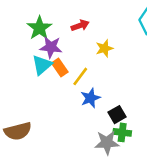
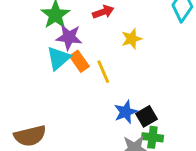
yellow line: (80, 76) -> (103, 72), turned -60
blue star: (90, 98) -> (126, 112), moved

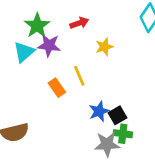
cyan triangle: (58, 58) -> (24, 52), moved
orange rectangle: (79, 61) -> (57, 88), moved

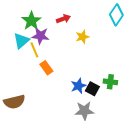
yellow line: (79, 76) -> (34, 50), moved
black square: (118, 115) -> (92, 89), turned -32
green cross: (123, 134) -> (110, 82), moved

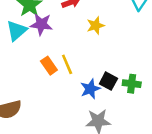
yellow line: (34, 50) -> (67, 64), moved
black square: (92, 89) -> (108, 81), moved

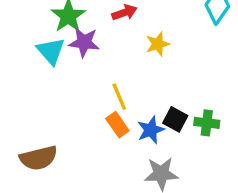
cyan triangle: (17, 31) -> (51, 51), turned -30
orange rectangle: (49, 66) -> (117, 125), moved

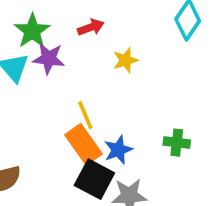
black square: (175, 119) -> (94, 179), moved, size x1.5
orange rectangle: (117, 125) -> (83, 144), size x1.5

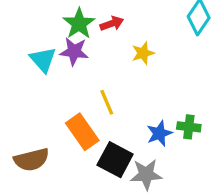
green star: (32, 31) -> (79, 24), moved
orange rectangle: (83, 144) -> (82, 132), moved
blue star: (118, 150) -> (159, 133), moved

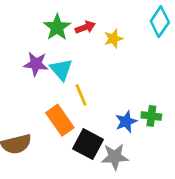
purple star: (74, 51) -> (36, 64), moved
yellow star: (143, 53) -> (113, 39), moved
cyan triangle: (43, 60) -> (61, 70), moved

